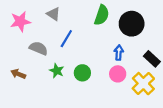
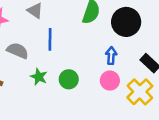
blue line: (66, 39) -> (50, 39), turned -30

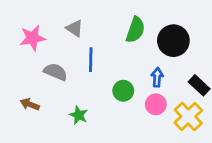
green star: (39, 77) -> (79, 115), moved
green circle: (69, 79) -> (123, 91), moved

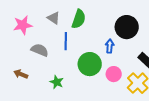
green semicircle: (135, 30) -> (79, 19), moved
blue arrow: (157, 77) -> (110, 46), moved
green circle: (123, 91) -> (90, 64), size x1.5

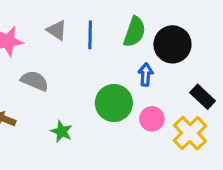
green semicircle: (79, 19) -> (134, 32), moved
blue line: (66, 41) -> (90, 35), moved

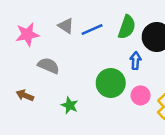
blue line: (90, 35) -> (92, 30), turned 65

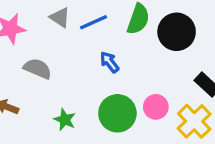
blue arrow: (136, 61) -> (109, 62), moved, turned -42
green circle: (111, 83) -> (117, 113), moved

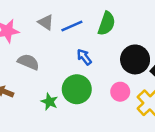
black circle: (177, 32) -> (135, 59), moved
green circle: (117, 113) -> (77, 89), moved

